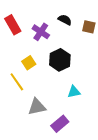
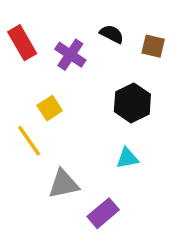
black hexagon: (60, 60) -> (132, 103), moved

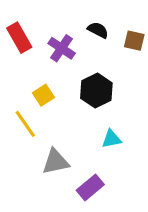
black hexagon: (132, 103) -> (96, 91), moved

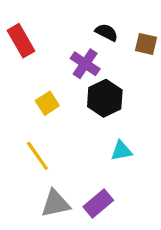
purple cross: (62, 48) -> (85, 64), moved
yellow line: (25, 124) -> (37, 156), moved
gray triangle: (56, 162) -> (56, 204), moved

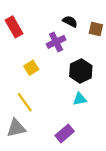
purple cross: (85, 64) -> (56, 42), turned 30
black hexagon: (105, 98) -> (81, 71), moved
gray triangle: (56, 204) -> (16, 128), moved

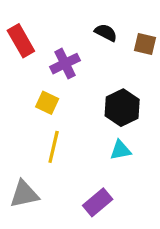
purple cross: (56, 42) -> (65, 64), moved
yellow square: (31, 68) -> (47, 103), turned -32
yellow line: (25, 102) -> (54, 147), moved, turned 48

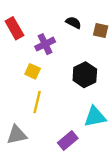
cyan triangle: (120, 150) -> (95, 117), moved, size x1.5

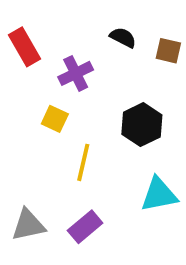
yellow line: (37, 102) -> (83, 162), moved
purple rectangle: (68, 141) -> (85, 227), moved

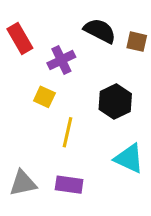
black semicircle: (123, 37) -> (100, 31), size x1.5
cyan triangle: (159, 195) -> (129, 158), turned 36
purple rectangle: (85, 227) -> (69, 185), turned 48

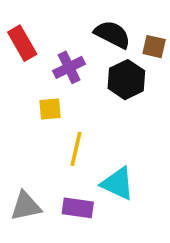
yellow square: (44, 97) -> (50, 109), turned -30
black hexagon: (115, 102) -> (126, 80), moved
cyan triangle: (129, 158) -> (118, 184), moved

